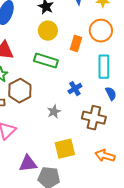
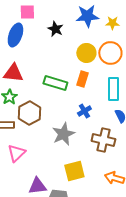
yellow circle: (48, 31) -> (86, 53), moved
orange rectangle: (76, 44) -> (82, 79), moved
gray star: (54, 112) -> (63, 134), size x1.6

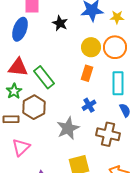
green rectangle: (55, 83) -> (44, 77), moved, turned 35

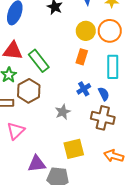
blue semicircle: (125, 110) -> (104, 94), moved
gray star: (68, 128) -> (63, 112), size x0.7

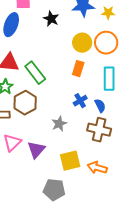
orange arrow: (114, 156) -> (97, 168), moved
purple triangle: (37, 164) -> (36, 150), moved, turned -42

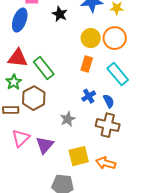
cyan rectangle: (109, 79) -> (118, 74), turned -40

